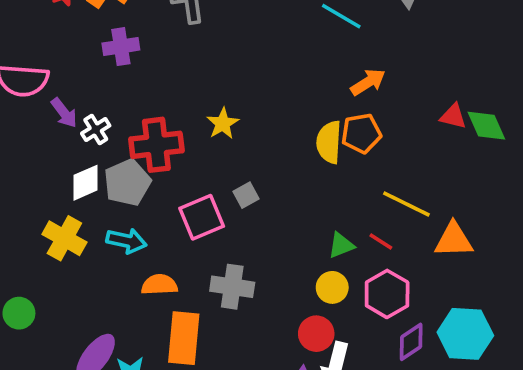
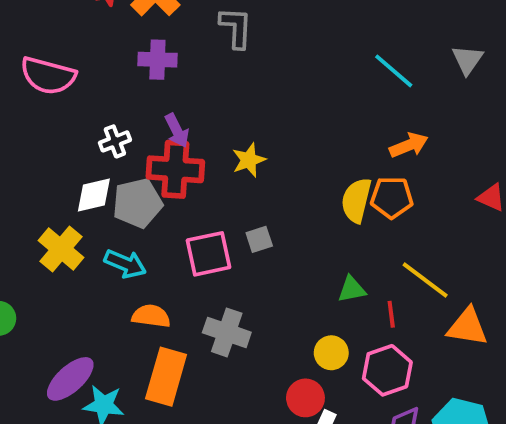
purple arrow: (64, 113) -> (177, 131), moved
red line: (381, 242) -> (391, 314), turned 40
green triangle: (341, 245) -> (352, 289), moved

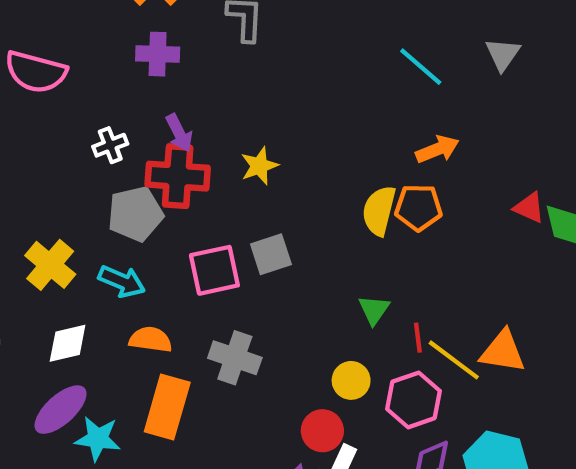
white diamond: (94, 195) -> (68, 343), moved
gray square: (259, 239) -> (271, 254), size x1.4
yellow line: (425, 280) -> (454, 360), moved
green triangle: (352, 289) -> (374, 310), turned -44

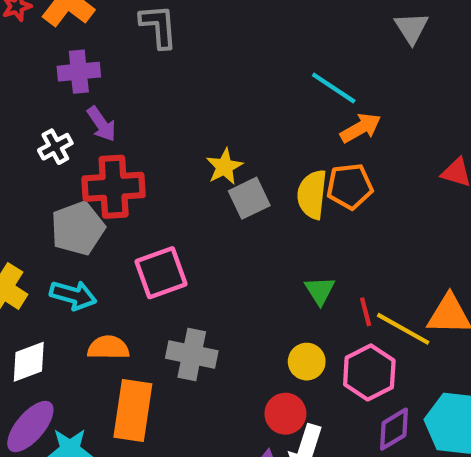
cyan line: (421, 67) -> (334, 88), moved
purple arrow: (179, 133) -> (101, 124), moved
white cross: (110, 145) -> (55, 147), moved
yellow star: (259, 166) -> (224, 167), moved
gray square: (271, 254) -> (249, 198), moved

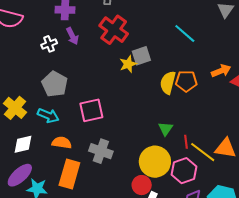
orange arrow: (361, 128) -> (221, 71), moved
red cross: (114, 187) -> (114, 30), moved, turned 32
gray square: (249, 198) -> (141, 56), moved
gray pentagon: (78, 228) -> (55, 84), turned -30
yellow circle: (307, 362) -> (155, 162), size x1.8

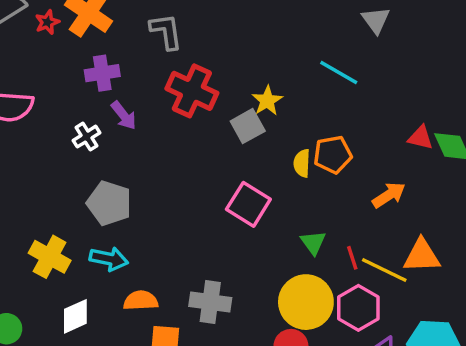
cyan line: (185, 34) -> (339, 72), moved
yellow star: (128, 64) -> (267, 101), moved
orange arrow: (221, 71) -> (389, 195), moved
yellow semicircle: (168, 83) -> (302, 163), size x0.7
pink square: (91, 110) -> (248, 204), moved, turned -35

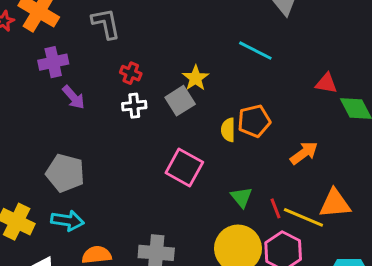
red cross: (192, 91) -> (131, 73), size x0.5
white cross: (87, 137) -> (134, 106), moved, turned 30
red triangle: (420, 138) -> (326, 83), moved

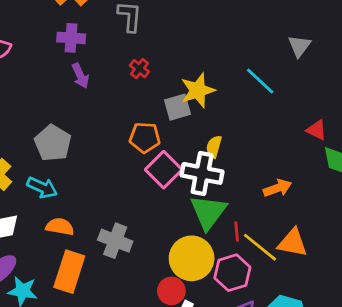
yellow star: (196, 78) -> (198, 90), size x1.4
white cross: (134, 106) -> (202, 173), moved, size x1.8
orange pentagon: (254, 121) -> (145, 137), moved
green triangle: (241, 197) -> (208, 212), size x1.8

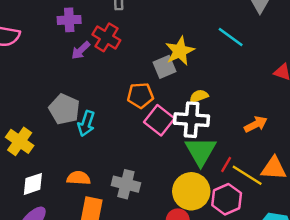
red cross: (139, 69) -> (106, 37), moved, size x1.6
purple arrow: (80, 76) -> (81, 50), turned 78
yellow semicircle: (214, 147) -> (199, 96), turned 60
cyan arrow: (42, 187) -> (86, 124), moved, turned 90
red line: (237, 232) -> (226, 165), turned 42

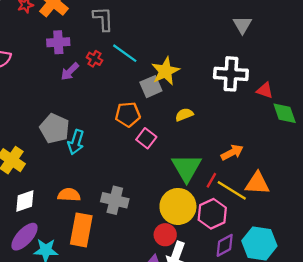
red cross: (106, 37) -> (94, 59), size x0.6
cyan line: (231, 37) -> (125, 53), moved
pink square: (159, 120) -> (146, 138), size x0.7
white cross: (192, 120) -> (231, 74), moved
orange arrow: (256, 124) -> (232, 152), moved

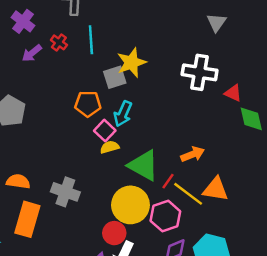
purple cross: (58, 42) -> (23, 21), turned 35
cyan line: (125, 53) -> (91, 40), turned 45
yellow semicircle: (184, 115) -> (110, 147), moved
cyan arrow: (76, 142) -> (123, 114), moved
green triangle: (187, 168) -> (143, 165), turned -36

